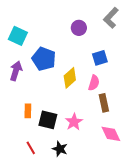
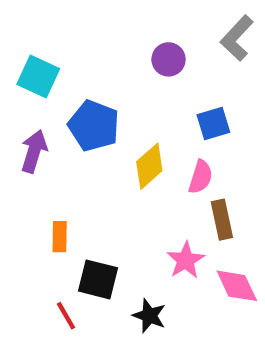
black square: (48, 120) -> (98, 279), moved
pink star: (74, 122) -> (186, 260), moved
black star: (60, 149) -> (149, 316), moved

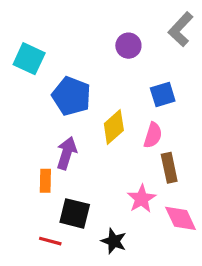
purple arrow: (34, 151) -> (67, 153), moved
red line: (66, 316) -> (50, 241), turned -45

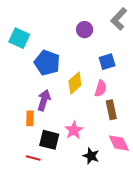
pink star: (141, 199) -> (74, 130), moved
black star: (114, 241) -> (91, 156), moved

